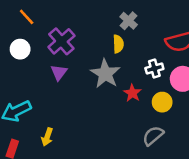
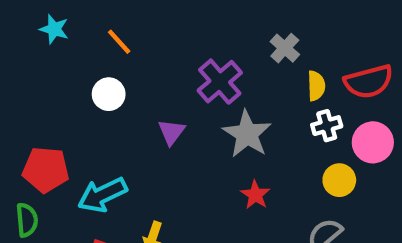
purple cross: (61, 41) -> (220, 82), moved
yellow semicircle: (118, 44) -> (316, 86), moved
red star: (132, 93) -> (255, 195), moved

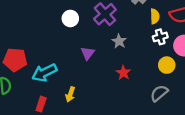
white circle: (109, 94) -> (70, 18), moved
purple triangle: (172, 132) -> (88, 53), moved
gray star: (247, 134) -> (119, 41), size x0.6

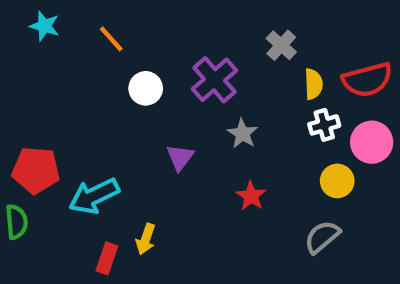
red rectangle: (41, 104) -> (107, 258), moved

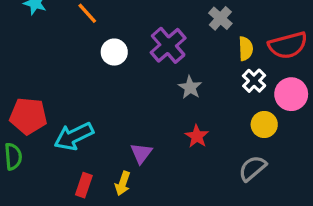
white cross: (324, 125) -> (254, 81), turned -30
purple triangle: (180, 157) -> (141, 153), moved
yellow arrow: (146, 239) -> (123, 183), moved

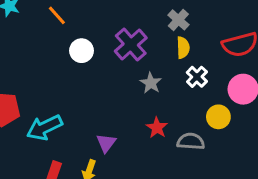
yellow semicircle: (246, 49) -> (183, 48), moved
white cross: (254, 81) -> (197, 77), moved
gray semicircle: (252, 168) -> (191, 141), moved, turned 44

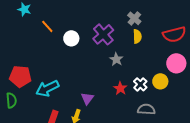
orange line: (57, 15) -> (47, 26), moved
white cross: (197, 77) -> (140, 84), moved
gray semicircle: (191, 141) -> (146, 109), moved

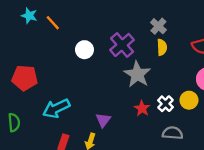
orange line: (47, 26) -> (53, 23), moved
gray star: (116, 59) -> (137, 74), size x1.6
red pentagon: (20, 76) -> (25, 78), moved

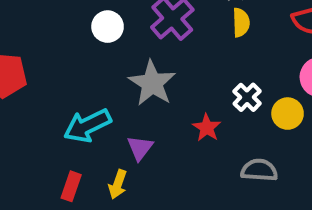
gray star: (137, 74) -> (152, 83), moved
white cross: (165, 104) -> (247, 97), moved
cyan arrow: (56, 108) -> (87, 126), moved

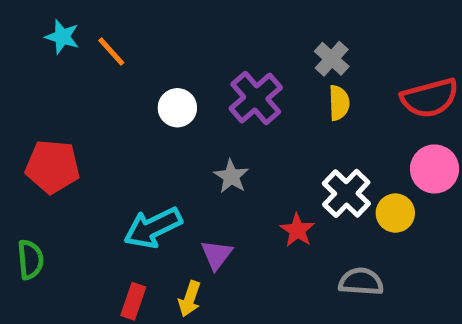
gray star: (152, 83) -> (231, 176), size x0.6
white cross: (247, 97) -> (346, 193), size x1.4

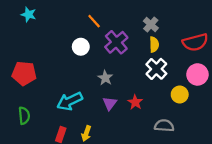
orange line: (111, 51) -> (94, 21), moved
white cross: (346, 193) -> (156, 69), moved
purple triangle: (217, 255) -> (110, 103), moved
green semicircle: (30, 260) -> (24, 116), moved

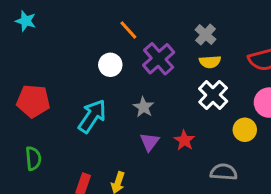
cyan star: (29, 14) -> (26, 21), moved
yellow semicircle: (154, 44) -> (210, 62), turned 88
cyan arrow: (70, 101) -> (92, 116), moved, turned 150

